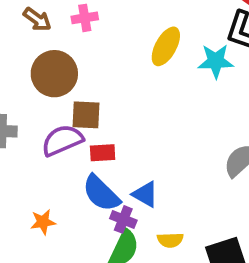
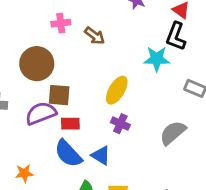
brown arrow: (37, 19) -> (95, 36), moved
yellow ellipse: (166, 46) -> (117, 90), moved
purple cross: (123, 219) -> (120, 124), moved

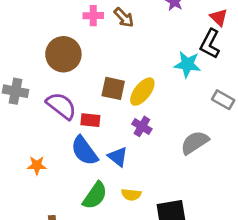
brown arrow: (95, 36) -> (124, 17), moved
brown square: (59, 95) -> (113, 88), moved
purple semicircle: (41, 113) -> (61, 106), turned 52

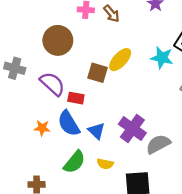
yellow ellipse: (142, 92) -> (120, 60), moved
purple cross: (142, 126) -> (132, 129), moved, size x1.6
gray semicircle: (195, 143) -> (158, 144), moved
orange star: (37, 165) -> (42, 128), moved

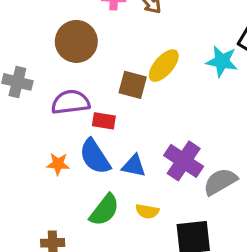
purple semicircle: (52, 84) -> (71, 102), turned -48
blue triangle: (96, 131) -> (134, 166), turned -30

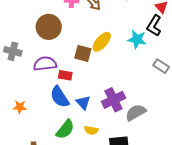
purple cross: (184, 161) -> (114, 100), turned 30
orange star: (58, 164) -> (20, 107), moved
blue triangle: (134, 166) -> (83, 103), turned 35

